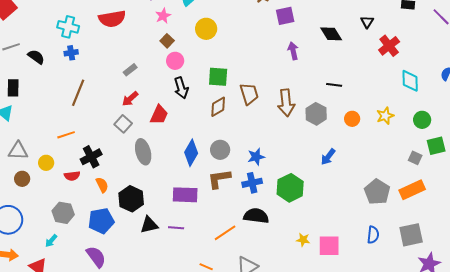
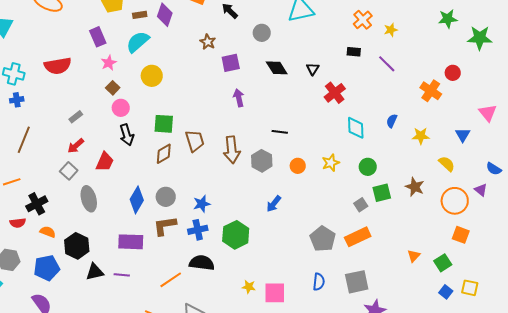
black diamond: (331, 34) -> (277, 68), moved
gray square: (415, 158) -> (361, 205), turned 32
orange semicircle: (102, 185) -> (48, 232), turned -42

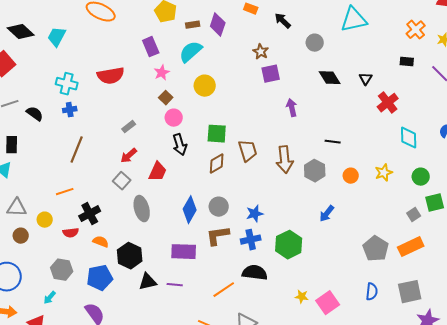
purple square: (231, 63) -> (271, 74), moved
pink square: (275, 293) -> (328, 303), turned -35

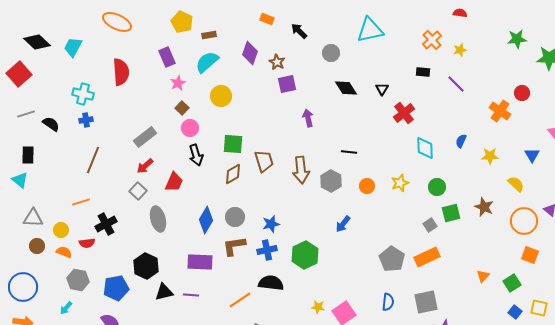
purple diamond: (218, 25) -> (250, 53), moved
red semicircle: (111, 76) -> (121, 72), moved, turned -84
gray rectangle: (129, 127) -> (145, 137), size x1.6
orange semicircle: (101, 242) -> (64, 252), moved

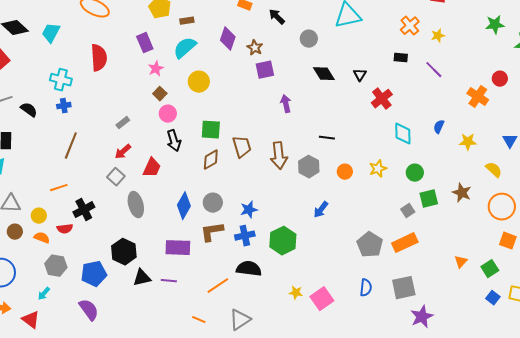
gray rectangle: (145, 137) -> (123, 123), size x0.6

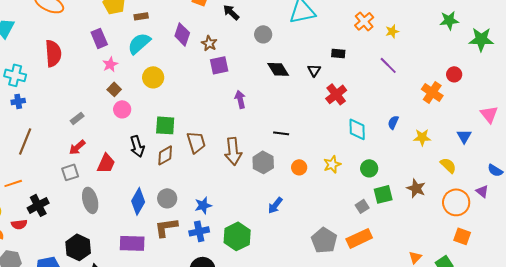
black rectangle: (401, 58) -> (338, 53), moved
black arrow: (174, 141) -> (137, 146), moved
gray square: (116, 177) -> (70, 172), turned 30

